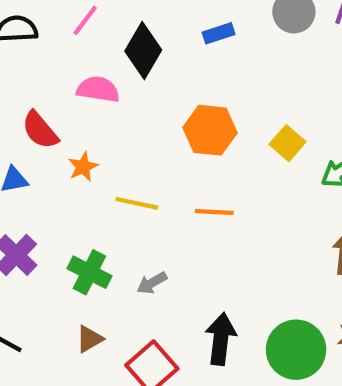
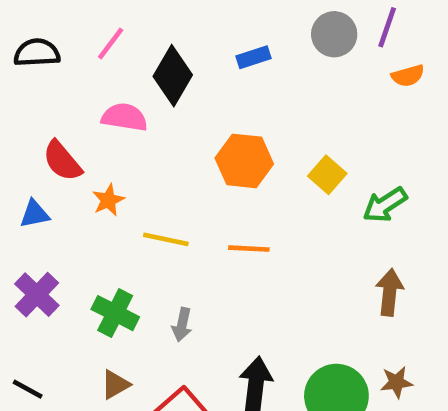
gray arrow: (152, 283) -> (182, 325), turned -48

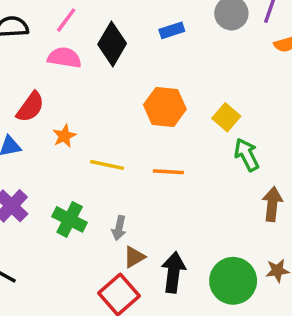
pink semicircle: (124, 117) -> (64, 58), moved
red semicircle: (62, 161) -> (30, 107), turned -104
green arrow: (385, 205) -> (247, 155), moved, turned 96
brown triangle: (115, 385) -> (134, 257), moved

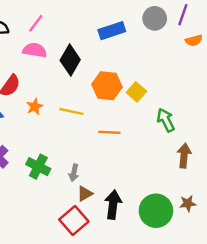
blue rectangle: (172, 30) -> (112, 31), size x1.5
black diamond: (112, 44) -> (70, 60), moved
yellow square: (226, 117) -> (136, 92), moved
yellow line: (107, 165) -> (71, 111), moved

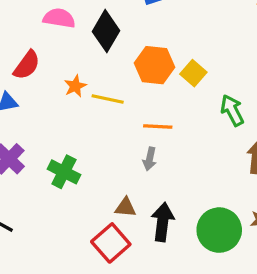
orange star: (35, 107) -> (75, 86), moved
gray arrow: (74, 173) -> (150, 159), moved
brown triangle: (85, 194) -> (125, 207), turned 35

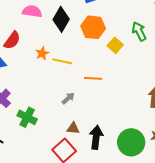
orange hexagon: (155, 65) -> (93, 27), moved
green arrow: (232, 110) -> (139, 31), moved
gray arrow: (150, 159) -> (68, 98), moved, turned -144
green cross: (64, 172) -> (27, 117), moved

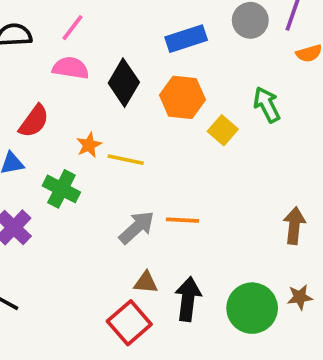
orange line: (93, 78) -> (182, 220), moved
gray arrow: (68, 98) -> (137, 227), size x1.5
green cross: (27, 117) -> (61, 189), moved

